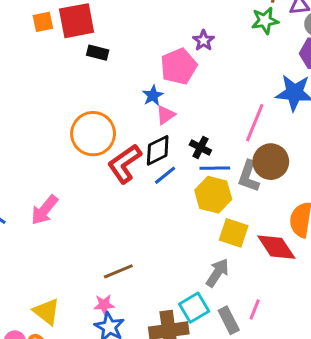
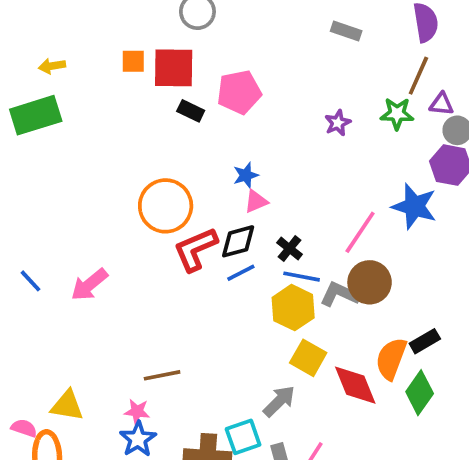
purple star: (204, 40) -> (338, 123), moved
pink pentagon: (179, 66) -> (239, 92), moved
gray L-shape: (249, 176) -> (340, 294), turned 84
yellow triangle: (47, 311) -> (67, 406), turned -40

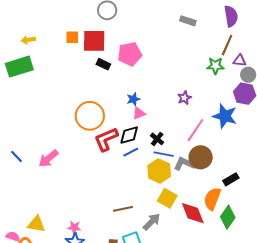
purple star: (338, 123) -> (184, 98), moved
black rectangle: (425, 341) -> (231, 179), moved
brown line: (162, 375) -> (123, 209), moved

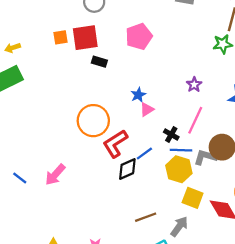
pink pentagon: (130, 54) -> (139, 37), moved
pink line: (195, 130) -> (195, 120), moved
black diamond: (129, 135) -> (127, 169), moved

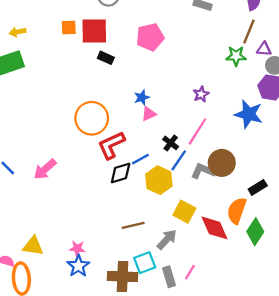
blue line: (181, 150) -> (179, 160), turned -65
yellow hexagon: (179, 169) -> (159, 180), moved

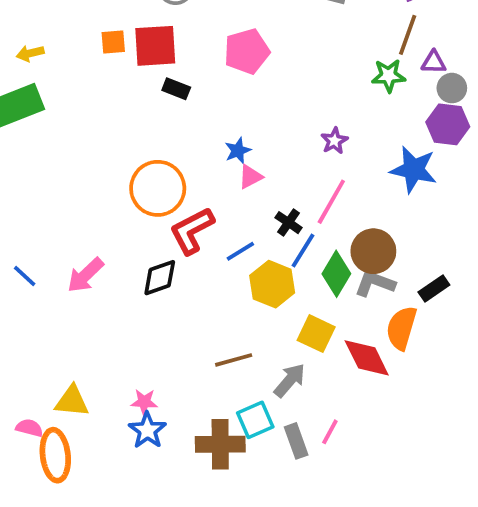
gray L-shape: (203, 171) -> (375, 283), moved
black diamond: (121, 173) -> (160, 278), moved
green diamond: (255, 232) -> (336, 274), moved

